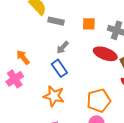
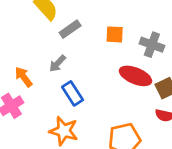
gray rectangle: (56, 21) -> (70, 29), turned -49
gray arrow: (63, 47) -> (57, 63), moved

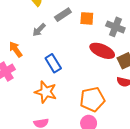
gray rectangle: (70, 29) -> (63, 15), moved
gray arrow: (57, 63) -> (39, 30), moved

